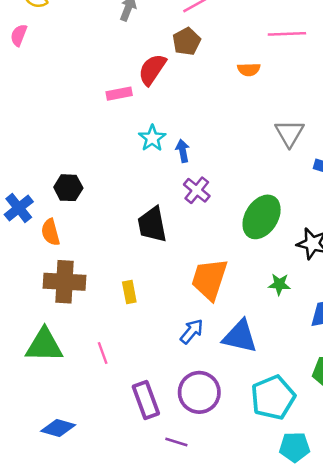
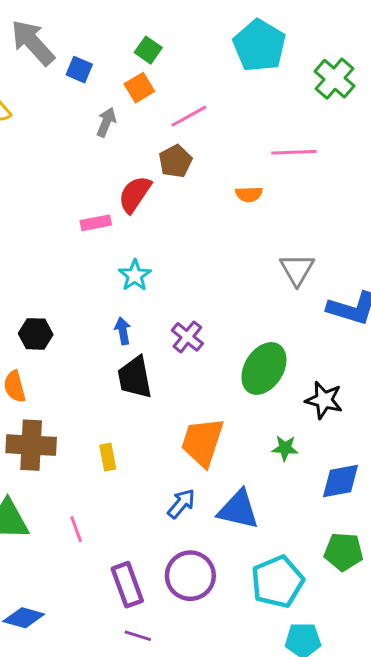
blue arrow: (183, 151) -> (123, 331), moved
purple line: (176, 442) -> (138, 636), moved

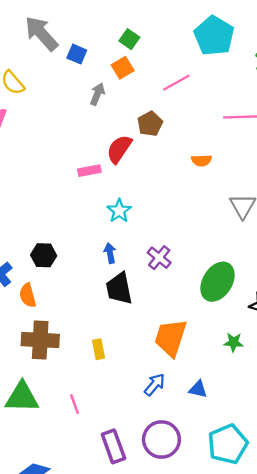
pink line: (189, 116) -> (176, 83), moved
orange semicircle: (249, 194) -> (201, 160), moved
blue triangle: (238, 510) -> (198, 389), size x0.6

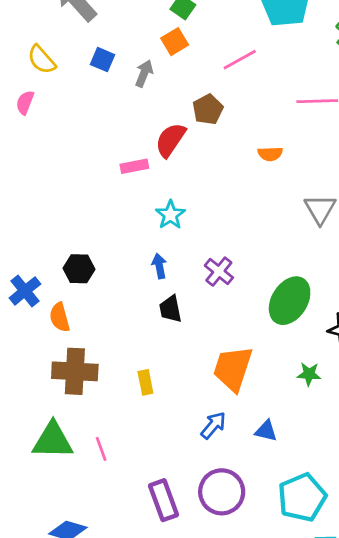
blue square: (77, 54) -> (103, 60), moved
black trapezoid: (119, 289) -> (170, 309), size x0.7
pink line: (75, 404) -> (101, 449), moved

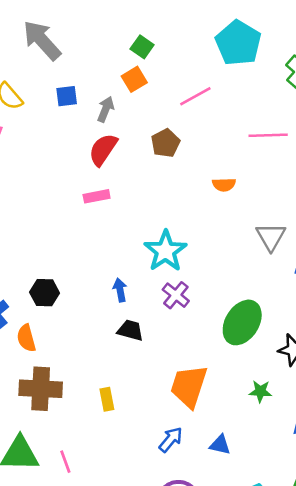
blue square: (103, 60) -> (67, 96), turned -30
red semicircle: (170, 140) -> (103, 150), moved
cyan star: (170, 215) -> (165, 251), moved, size x1.5
black trapezoid: (170, 309) -> (130, 330), turned 116

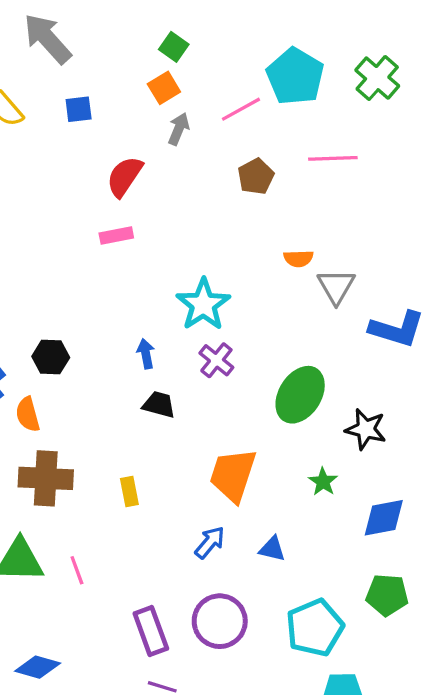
cyan pentagon: (238, 43) -> (295, 76), moved
gray arrow: (106, 109) -> (179, 129), moved
brown pentagon: (165, 143) -> (256, 176), moved
orange semicircle: (224, 185) -> (298, 259), moved
green star: (260, 391) -> (323, 482), turned 30

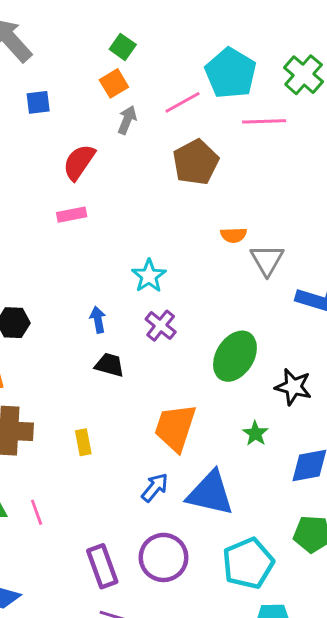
pink line: (333, 158) -> (264, 121), moved
brown pentagon: (256, 176) -> (196, 162), size x1.4
cyan star: (203, 304) -> (149, 276), size x0.7
blue triangle: (272, 549) -> (210, 493), size x2.0

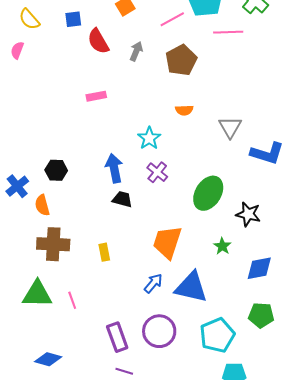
gray arrow: (127, 120) -> (136, 51), moved
red semicircle: (79, 162) -> (98, 41), moved, turned -64
orange semicircle: (234, 235) -> (184, 110), moved
blue arrow: (98, 320) -> (114, 168), size x1.6

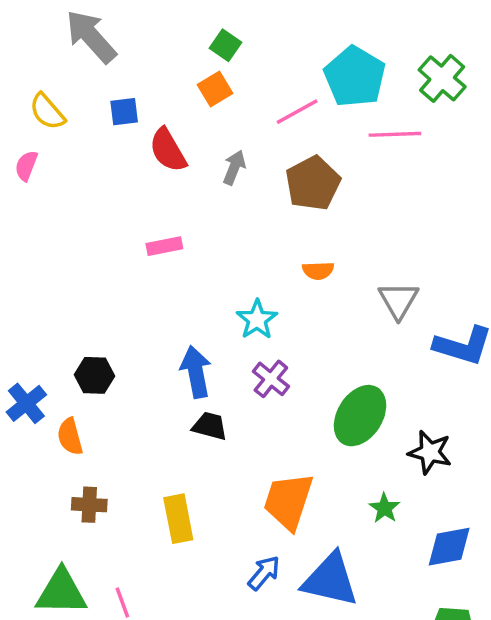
brown cross: (53, 244) -> (89, 505), size x0.6
yellow rectangle: (104, 252) -> (178, 519), size x1.5

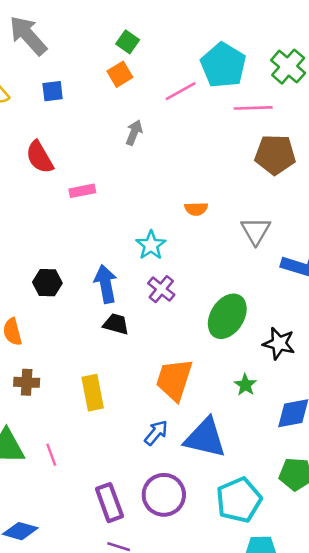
red semicircle: (168, 150) -> (40, 157), moved
brown pentagon: (313, 183) -> (275, 155), moved, turned 30
black hexagon: (94, 375) -> (47, 283), moved

